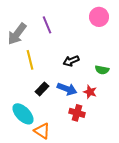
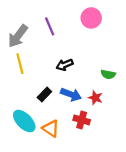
pink circle: (99, 17) -> (91, 18), moved
yellow line: (30, 60) -> (20, 64), moved
black arrow: (71, 61) -> (65, 65), moved
orange triangle: (42, 131) -> (51, 128), moved

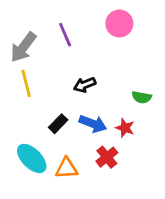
red cross: (82, 120) -> (107, 157), turned 35
orange triangle: (51, 128) -> (67, 168), turned -36

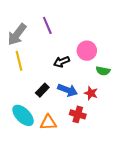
pink circle: (119, 24) -> (87, 51), moved
red cross: (107, 157) -> (78, 114), turned -35

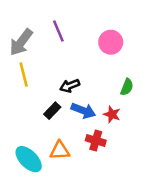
pink circle: (87, 51) -> (111, 42), moved
black arrow: (62, 62) -> (70, 86), moved
green semicircle: (103, 71) -> (127, 87), turned -80
cyan ellipse: (23, 115) -> (29, 159), moved

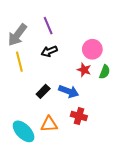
pink circle: (111, 42) -> (92, 49), moved
black arrow: (70, 86) -> (49, 51), moved
red star: (112, 114) -> (84, 70), moved

